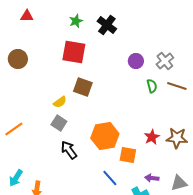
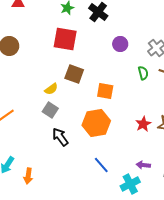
purple circle: (136, 61) -> (120, 44), moved
orange square: (128, 155) -> (105, 91), moved

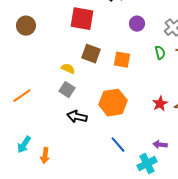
yellow semicircle: (51, 89) -> (68, 69), turned -120
orange square: (105, 91) -> (122, 60), moved
black arrow: (60, 137) -> (77, 117), turned -42

